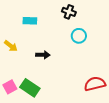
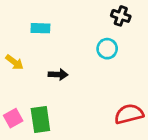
black cross: (69, 12) -> (121, 16), moved
green rectangle: (30, 88) -> (40, 119), turned 48

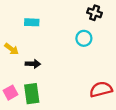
black arrow: (58, 75) -> (33, 64), moved

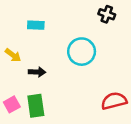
cyan circle: (84, 38) -> (82, 52), moved, size x1.5

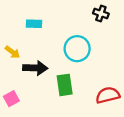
black arrow: (37, 72) -> (35, 68), size x1.5
green rectangle: (36, 106) -> (65, 85), moved

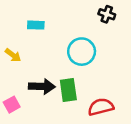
black arrow: (35, 68) -> (42, 86), moved
red semicircle: (108, 95) -> (101, 107), moved

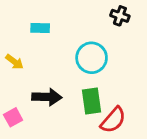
green rectangle: (68, 90) -> (92, 101), moved
red semicircle: (101, 107) -> (113, 120), turned 145

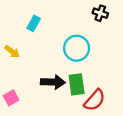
cyan rectangle: (40, 28) -> (34, 23), turned -63
black arrow: (47, 97) -> (53, 82), moved

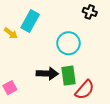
cyan rectangle: (34, 23) -> (30, 21), size x1.5
yellow arrow: (12, 52) -> (11, 33), moved

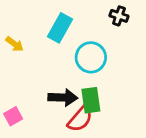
cyan rectangle: (30, 21) -> (60, 28), moved
red semicircle: (85, 90) -> (80, 119), moved

